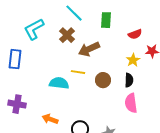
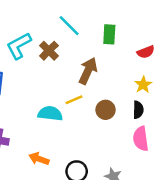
brown cross: (67, 35) -> (49, 51), moved
brown arrow: (89, 49) -> (88, 71), turned 140
yellow line: (78, 72) -> (74, 100), turned -32

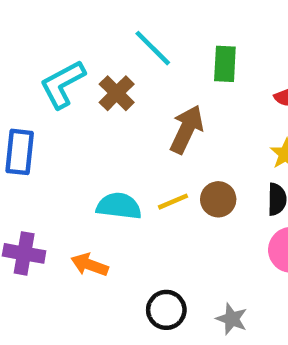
yellow line: (74, 100) -> (173, 202), moved
orange arrow: (39, 159) -> (90, 265), moved

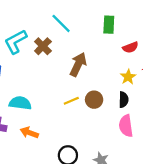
green rectangle: (225, 64) -> (109, 25), moved
cyan semicircle: (119, 206) -> (20, 103), moved

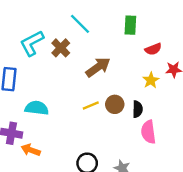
brown arrow: (78, 64) -> (98, 67), turned 30
black semicircle: (124, 100) -> (138, 109), moved
orange arrow: (29, 133) -> (31, 150), moved

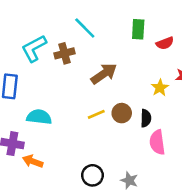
brown cross: (61, 48) -> (65, 53), turned 30
red semicircle: (153, 49) -> (165, 43), moved

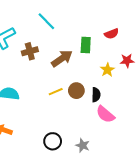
green rectangle: (138, 29) -> (86, 45), moved
brown cross: (65, 53) -> (30, 51), moved
pink semicircle: (157, 142) -> (105, 114), turned -42

